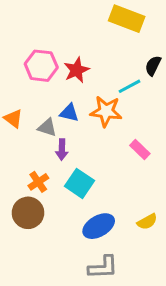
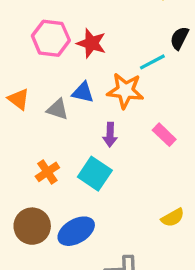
red star: (77, 70) -> (91, 43), turned -30
purple arrow: (62, 150) -> (110, 135), moved
brown circle: (28, 213) -> (32, 226), moved
blue ellipse: (99, 226) -> (76, 231), moved

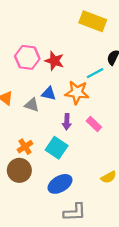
pink rectangle: (164, 135) -> (94, 124), moved
brown circle: (32, 226) -> (19, 170), moved
blue ellipse: (76, 231) -> (60, 184), moved

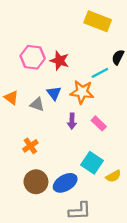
blue triangle: (49, 94) -> (54, 93), turned 40
cyan square: (57, 148) -> (92, 163), moved
brown circle: (19, 170) -> (36, 182), moved

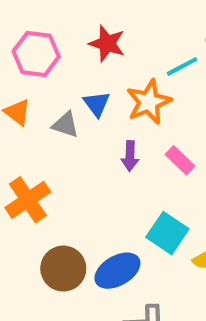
pink hexagon: (33, 57) -> (36, 54), moved
orange star: (82, 92) -> (149, 102), turned -30
orange cross: (30, 146) -> (28, 200), moved, size x1.5

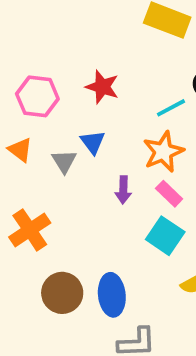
orange star: (149, 102) -> (163, 152), moved
gray triangle: (65, 125) -> (64, 161), turned 40
cyan square: (167, 233) -> (165, 236), moved
blue ellipse: (117, 271) -> (112, 295), turned -66

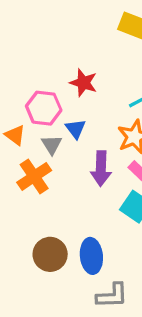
pink hexagon: (37, 96) -> (44, 108), moved
purple arrow: (123, 190) -> (101, 169), size x1.5
orange cross: (30, 230) -> (34, 176), moved

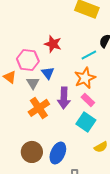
orange cross: (34, 176) -> (39, 108), moved
blue ellipse: (91, 256) -> (58, 153), turned 30

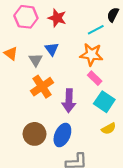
pink hexagon: (28, 60) -> (26, 17), moved
orange star: (85, 78) -> (91, 54), turned 30
purple arrow: (64, 98) -> (69, 101), moved
cyan square: (86, 122) -> (104, 102), moved

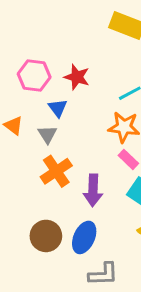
blue triangle: (52, 49) -> (58, 108), moved

